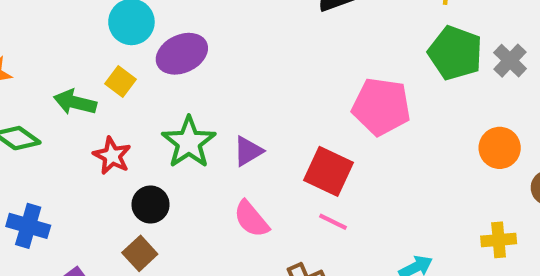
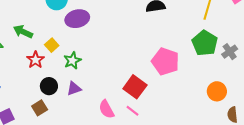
yellow square: (120, 82) -> (52, 45), moved
green star: (189, 142) -> (72, 61), size x0.7
purple triangle: (248, 151) -> (74, 89), moved
pink semicircle: (251, 219) -> (107, 109), moved

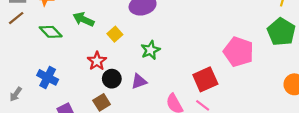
red star: (35, 60) -> (97, 61), moved
green star: (72, 61) -> (150, 50), moved
red square: (135, 87) -> (205, 79), turned 30

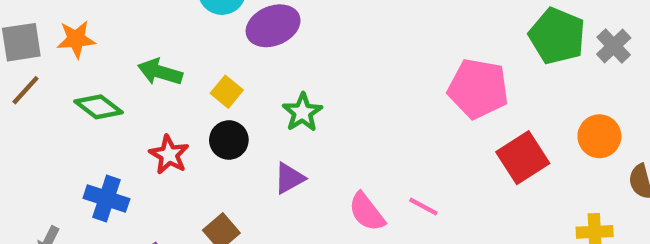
red star: (97, 61) -> (169, 155), moved
black circle: (112, 79) -> (229, 140), moved
red square: (205, 79) -> (523, 158), moved

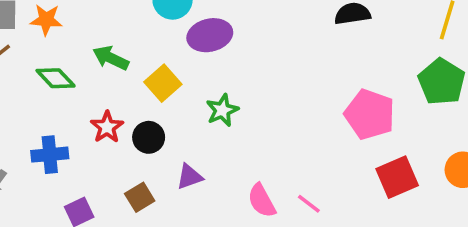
yellow square: (227, 92) -> (163, 83), size x1.4
black circle: (229, 140) -> (149, 137), moved
purple triangle: (289, 178) -> (189, 177), moved
blue cross: (106, 198) -> (50, 155), turned -33

